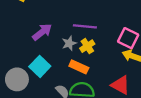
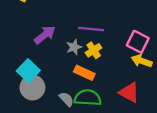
cyan square: (40, 66) -> (28, 71), moved
gray circle: (17, 79) -> (32, 88), moved

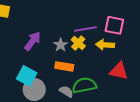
purple line: (91, 29) -> (85, 29), moved
yellow arrow: (142, 61) -> (105, 45), moved
orange rectangle: (84, 73) -> (64, 66), moved

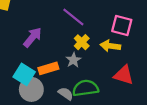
purple line: (85, 29) -> (73, 17), moved, turned 45
gray star: (61, 45) -> (73, 60), moved
orange rectangle: (64, 66) -> (48, 68), moved, turned -30

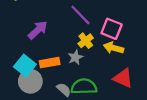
pink square: (122, 25) -> (112, 29), moved

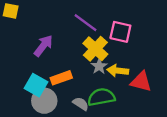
yellow cross: (86, 41) -> (95, 49), size x1.5
yellow arrow: (114, 48) -> (118, 71), moved
gray star: (75, 57) -> (99, 66), moved

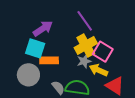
pink square: (120, 32) -> (103, 52), moved
cyan square: (36, 85) -> (35, 48), moved, turned -30

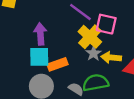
purple arrow: (43, 28) -> (40, 34), turned -42
pink square: (103, 52) -> (106, 24), moved

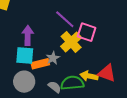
gray star: (93, 53) -> (53, 58), moved
yellow arrow: (111, 58) -> (89, 76), moved

